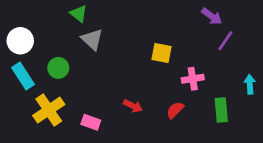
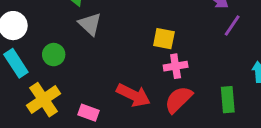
pink cross: (193, 79) -> (176, 66), moved
red arrow: (133, 106) -> (133, 95), size x1.6
red semicircle: (175, 110) -> (178, 100), size x1.5

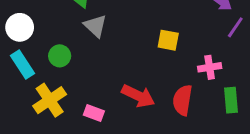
pink cross: (176, 66) -> (210, 67), moved
red semicircle: (178, 100) -> (182, 100), turned -36

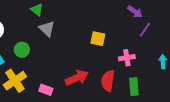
red arrow: (138, 96) -> (77, 78), turned -50
green rectangle: (231, 100) -> (134, 87), moved

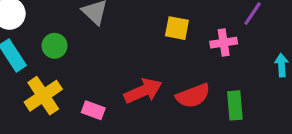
pink cross: (127, 58) -> (224, 43), moved
red semicircle: (108, 81) -> (193, 96), turned -120

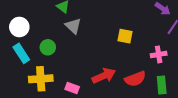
pink cross: (224, 43) -> (159, 54), moved
yellow cross: (43, 96) -> (41, 79), turned 30

